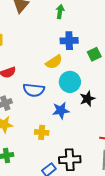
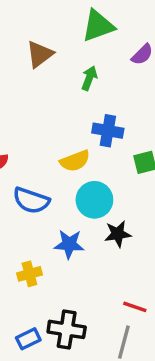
green arrow: (60, 12) -> (89, 78), moved
yellow cross: (42, 132) -> (29, 274), turned -32

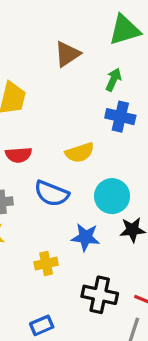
blue cross: (108, 131) -> (120, 117), moved
yellow semicircle: (75, 161) -> (80, 153), moved
black cross: (67, 329) -> (100, 295), moved

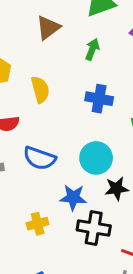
blue cross: (120, 117) -> (99, 99), moved
yellow semicircle: (80, 153) -> (40, 90), moved, turned -84
black cross: (100, 295) -> (94, 228), moved

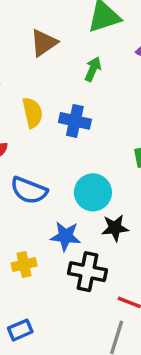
blue cross: (99, 99) -> (75, 121), moved

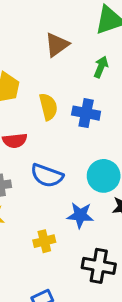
black cross: (88, 272) -> (99, 266), moved

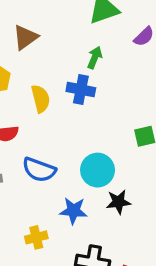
brown triangle: (57, 45) -> (25, 37), moved
blue cross: (86, 113) -> (81, 90), moved

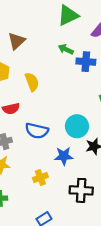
green arrow: (95, 58) -> (66, 49), turned -80
blue cross: (81, 90) -> (86, 62), moved

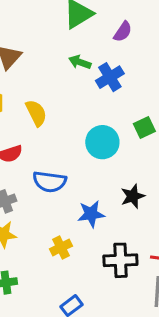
blue cross: (86, 62) -> (110, 77), turned -30
cyan circle: (77, 126) -> (102, 142), moved

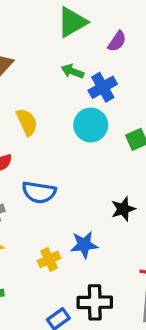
cyan circle: (102, 142) -> (91, 125), moved
blue star: (91, 214) -> (84, 245), moved
black cross: (120, 260) -> (95, 302), moved

